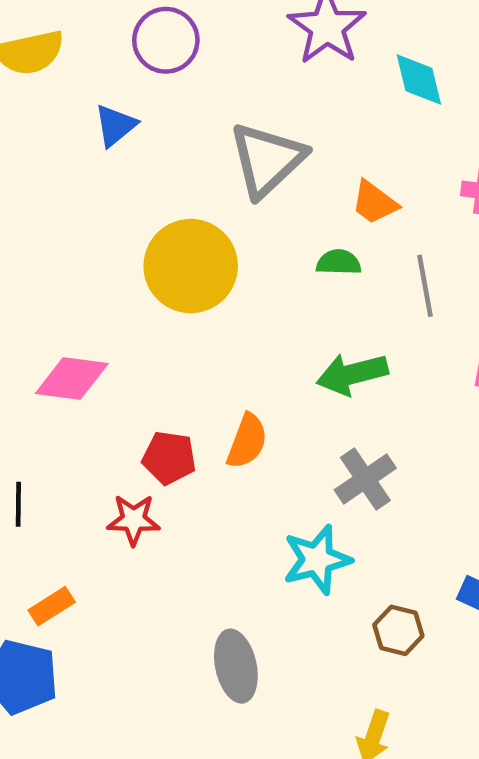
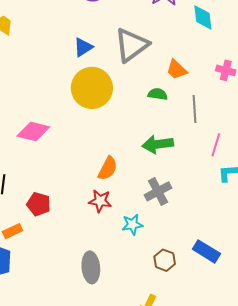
blue triangle: (115, 125) -> (83, 47), moved
red pentagon: (169, 458) -> (39, 204), moved
red star: (133, 520) -> (100, 201), moved
cyan star: (317, 560) -> (132, 225), size x0.7

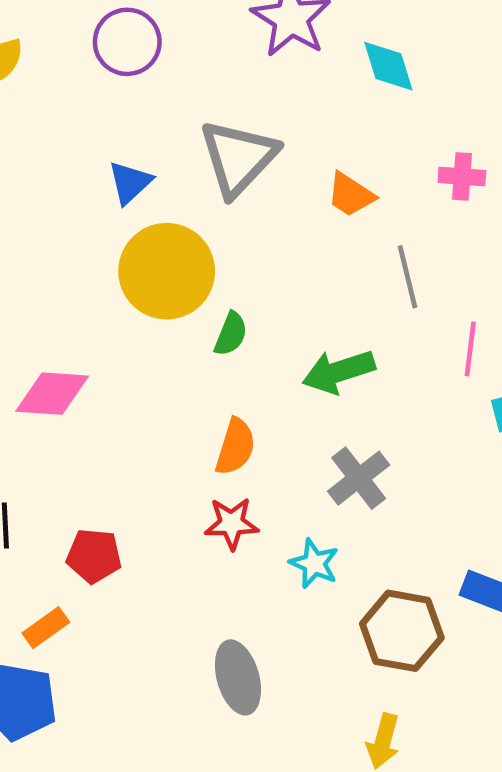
green semicircle: (158, 94) -> (231, 334), moved, turned 114
cyan star: (132, 225) -> (314, 563), turned -30
brown hexagon: (165, 260) -> (402, 631), size x1.6

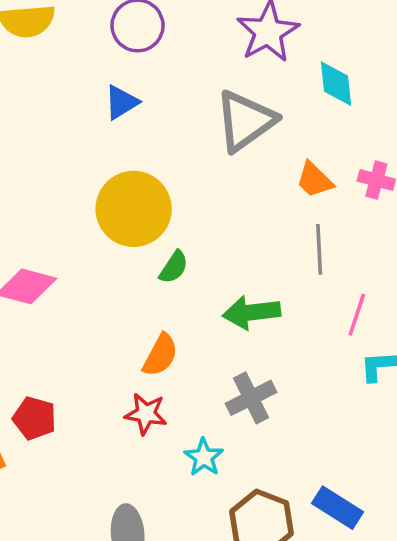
gray triangle: (238, 158) -> (245, 121), moved
blue triangle: (130, 182) -> (121, 102), moved
orange trapezoid: (351, 195) -> (314, 180), moved

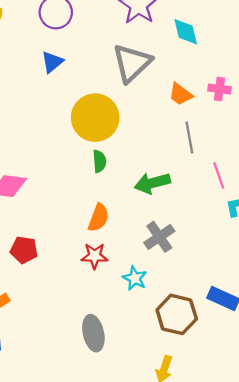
yellow circle: (134, 209) -> (95, 118), moved
green semicircle: (174, 267) -> (99, 161), turned -30
pink line: (357, 315) -> (219, 175), turned -30
red pentagon: (34, 418) -> (24, 250), moved

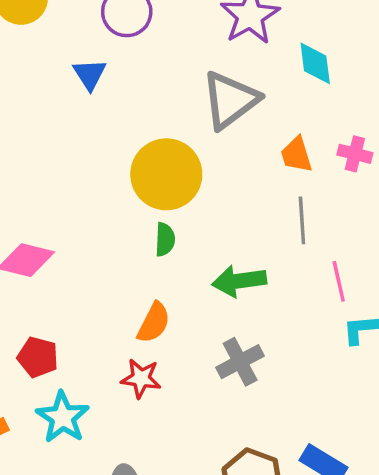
blue triangle: (52, 62) -> (90, 74), moved, turned -30
orange trapezoid: (180, 94) -> (296, 155), turned 30
cyan star: (135, 278) -> (63, 417), moved, size x1.4

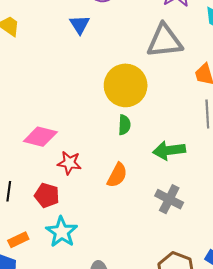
gray triangle: (230, 100) -> (165, 41), turned 30
gray cross: (240, 362) -> (169, 199), turned -36
red star: (141, 378) -> (69, 163), moved

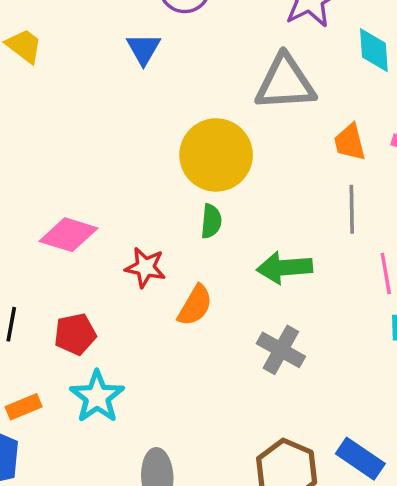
red star: (69, 163) -> (145, 267), moved
red pentagon: (47, 195) -> (75, 334), turned -30

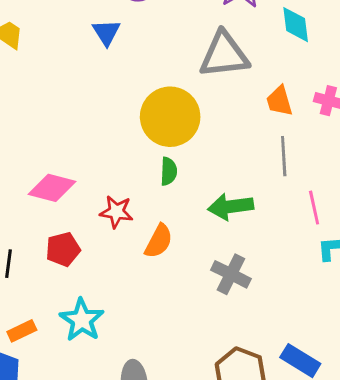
red pentagon: (75, 334) -> (63, 249), moved

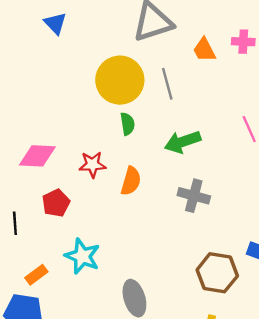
gray line: (284, 156) -> (167, 84), moved

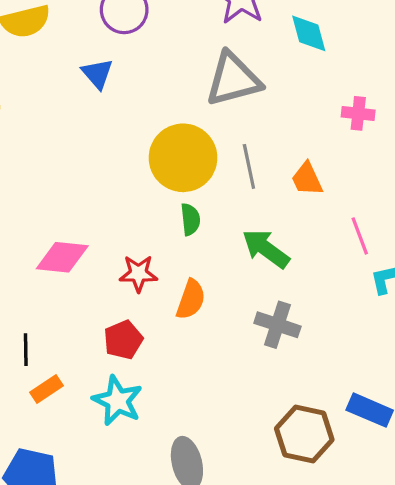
orange trapezoid: (204, 50) -> (307, 179), moved
green arrow: (183, 142) -> (266, 249), turned 52
red pentagon: (56, 203) -> (123, 340), moved
orange rectangle: (36, 275) -> (46, 389), moved

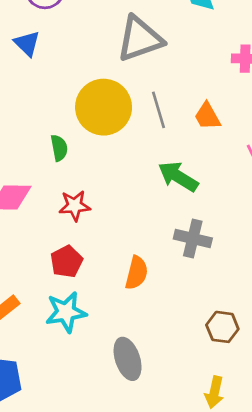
green semicircle: (190, 219) -> (59, 148), moved
orange semicircle: (191, 299) -> (137, 273), moved
cyan star: (117, 401) -> (66, 312), turned -30
brown hexagon: (304, 434) -> (222, 327), size x0.7

